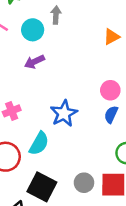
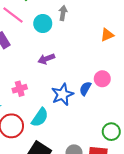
purple arrow: (34, 62) -> (46, 59), moved
blue semicircle: (111, 114) -> (85, 89), moved

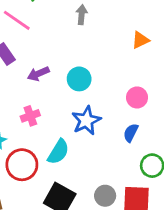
cyan circle: (43, 24) -> (79, 79), moved
purple arrow: (46, 59) -> (38, 74), moved
blue semicircle: (85, 89) -> (131, 133), moved

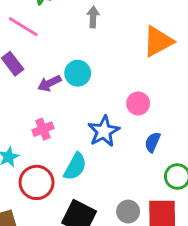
orange triangle: (140, 40) -> (158, 41), size x1.6
cyan circle: (79, 79) -> (78, 73), moved
pink circle: (137, 97) -> (138, 103), moved

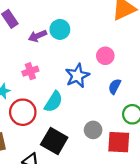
gray circle: (128, 212) -> (93, 130), moved

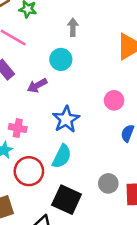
cyan circle: (60, 29) -> (61, 59), moved
pink cross: (30, 71) -> (18, 128), moved, turned 35
blue star: (77, 76) -> (66, 119), moved

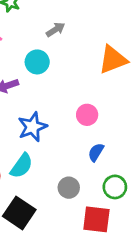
gray arrow: (73, 27) -> (56, 30), turned 48
gray circle: (108, 183) -> (69, 188), moved

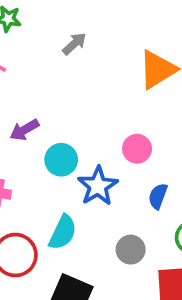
cyan circle: (37, 62) -> (61, 160), moved
blue star: (32, 127) -> (98, 186), moved

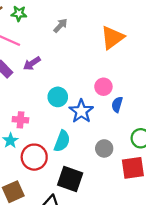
purple arrow: (24, 130) -> (32, 63), moved
blue semicircle: (158, 196) -> (117, 105), moved

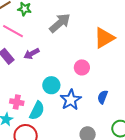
gray arrow: (60, 26) -> (60, 23), size x1.6
pink circle: (103, 87) -> (82, 67), moved
cyan semicircle: (62, 141) -> (37, 111), moved

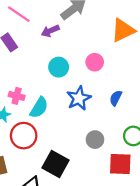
purple arrow: (32, 54) -> (50, 31), moved
cyan circle: (51, 85) -> (59, 67), moved

